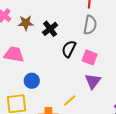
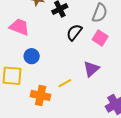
pink square: (90, 57) -> (100, 38), moved

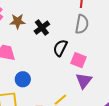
pink square: (100, 38) -> (78, 60), moved

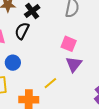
black semicircle: (60, 48) -> (22, 31), moved

